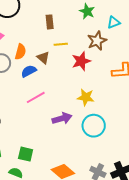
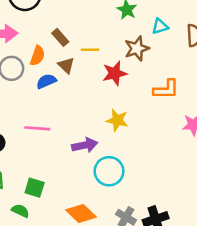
brown rectangle: (50, 22) -> (60, 37), moved, turned -40
pink line: (36, 97) -> (37, 128), moved, turned 30
cyan circle: (94, 126) -> (109, 171), moved

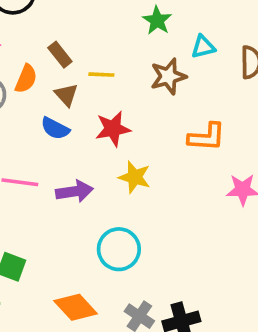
red star: (115, 73) -> (113, 129), moved
blue semicircle: (46, 81) -> (55, 128), moved, turned -132
purple arrow: (85, 145) -> (74, 191), moved

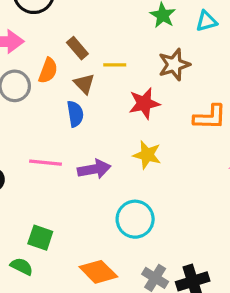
cyan triangle: (203, 47) -> (206, 21), moved
blue semicircle: (55, 128) -> (75, 114), turned -125
red star: (113, 129) -> (144, 103), moved

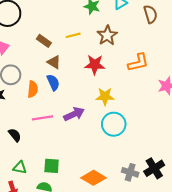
yellow line: (115, 65) -> (73, 35), moved
orange semicircle: (48, 71) -> (33, 89), moved
red star: (144, 103) -> (95, 65), turned 30
cyan circle: (135, 219) -> (114, 124), moved

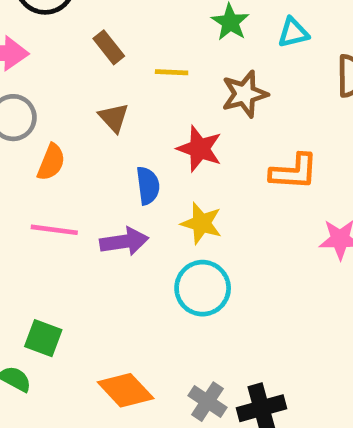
brown rectangle: (44, 41) -> (109, 47), moved
blue semicircle: (53, 82) -> (148, 186), moved

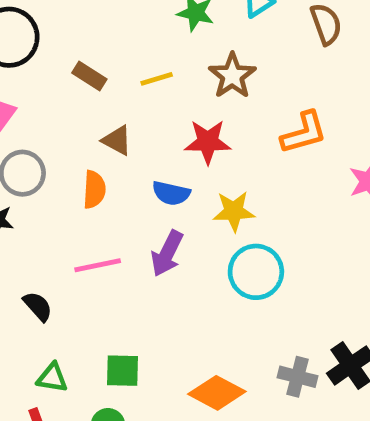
orange semicircle: (51, 162) -> (94, 190), moved
blue semicircle: (148, 186) -> (171, 193), turned 129
purple arrow: (124, 241) -> (167, 253), turned 144

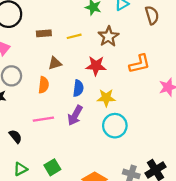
brown rectangle: (89, 76) -> (44, 33), turned -40
brown triangle: (117, 140) -> (55, 63), turned -48
blue semicircle: (171, 193) -> (78, 88), turned -98
green square: (123, 371) -> (52, 167), turned -35
green triangle: (52, 378) -> (20, 169), turned -40

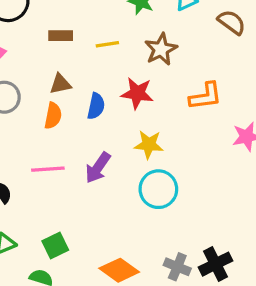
brown semicircle: (152, 15) -> (232, 22), turned -42
brown triangle: (55, 63) -> (60, 84), moved
blue semicircle: (78, 88) -> (96, 106), moved

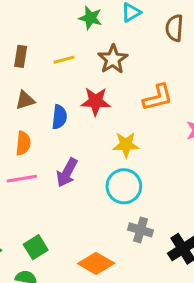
brown semicircle: (232, 22) -> (174, 28), turned -116
brown rectangle: (61, 36) -> (21, 56), turned -75
orange semicircle: (53, 116) -> (23, 143), moved
yellow star: (149, 145) -> (126, 145), moved
gray cross: (177, 267) -> (140, 230), moved

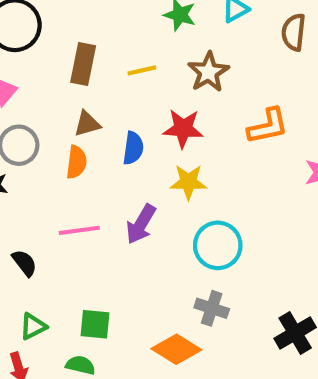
brown rectangle: (21, 56) -> (83, 64), size x1.4
orange semicircle: (23, 143) -> (76, 162), moved
yellow star: (126, 145) -> (188, 182), moved
gray cross: (140, 230) -> (212, 308), moved
green square: (36, 247) -> (95, 324), turned 35

